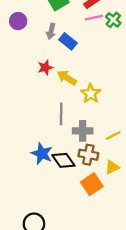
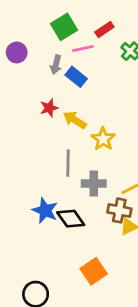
pink line: (94, 18) -> (83, 48), moved
brown cross: (88, 155) -> (119, 210), moved
orange square: (92, 184) -> (94, 271), moved

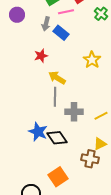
yellow arrow: (75, 120) -> (57, 78), moved
yellow star: (103, 139) -> (92, 60), moved
brown cross: (119, 210) -> (90, 159), moved
orange square: (94, 271) -> (58, 177), moved

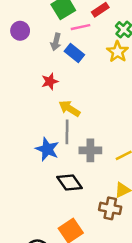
yellow star: (92, 60) -> (118, 52), moved
blue star: (38, 132) -> (47, 149), moved

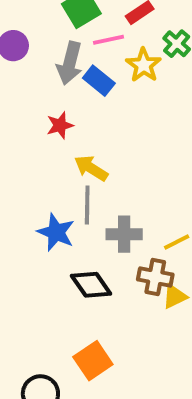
gray arrow: (56, 42) -> (70, 63), size x1.5
yellow star: (118, 52) -> (144, 65), moved
brown cross: (110, 208) -> (155, 277), moved

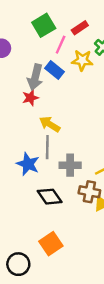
pink line: (109, 40) -> (61, 45), turned -54
gray arrow: (70, 63) -> (35, 77), moved
yellow star: (144, 65) -> (82, 60), turned -30

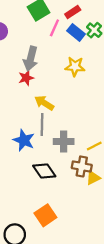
yellow star: (82, 60) -> (75, 67), moved
blue rectangle: (54, 70) -> (76, 32), moved

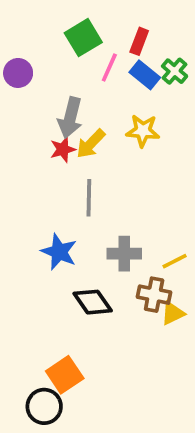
red rectangle: (73, 12) -> (139, 41), turned -35
yellow arrow: (44, 103) -> (91, 144), moved, turned -78
gray line: (42, 124) -> (89, 198), moved
orange square: (45, 215) -> (65, 375), moved

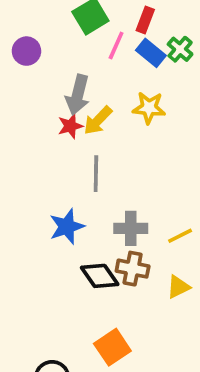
blue star: (59, 252) -> (67, 227), turned 30
brown cross: (154, 295) -> (133, 269), moved
orange square: (65, 375) -> (112, 347), moved

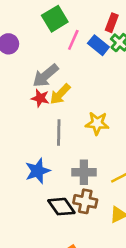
red rectangle: (145, 20) -> (112, 23), moved
gray arrow: (78, 95) -> (46, 76), turned 36
yellow star: (149, 108) -> (97, 123), moved
red star: (70, 126) -> (40, 98), turned 30

